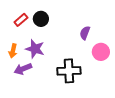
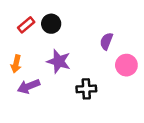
purple star: (35, 49) -> (59, 61), moved
black cross: (69, 71) -> (86, 89), size x0.7

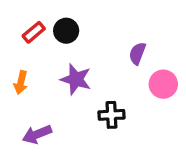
purple arrow: (29, 86) -> (37, 134), moved

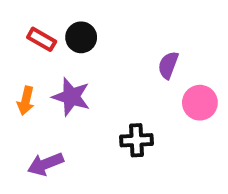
red rectangle: (34, 32) -> (42, 39), turned 70
purple star: (76, 79) -> (71, 97), moved

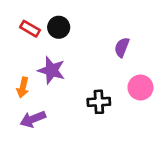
orange arrow: (26, 101) -> (23, 88), moved
pink circle: (200, 103) -> (140, 88), moved

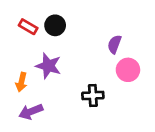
pink circle: (140, 88) -> (128, 70), moved

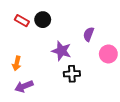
purple star: (48, 66) -> (61, 51), moved
pink circle: (128, 70) -> (108, 54), moved

